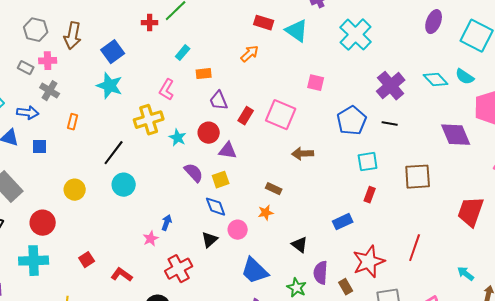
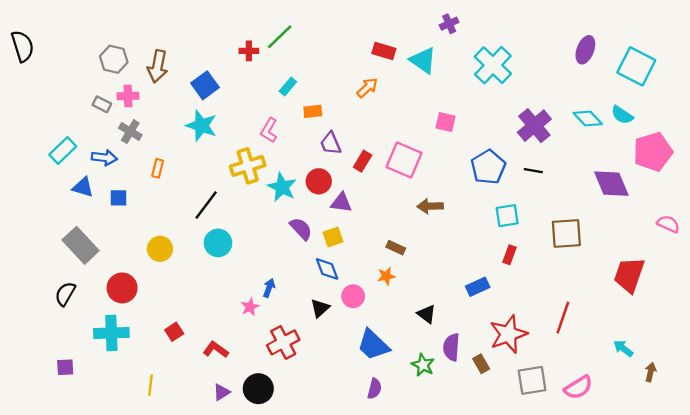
cyan star: (178, 138) -> (282, 187), size x1.4

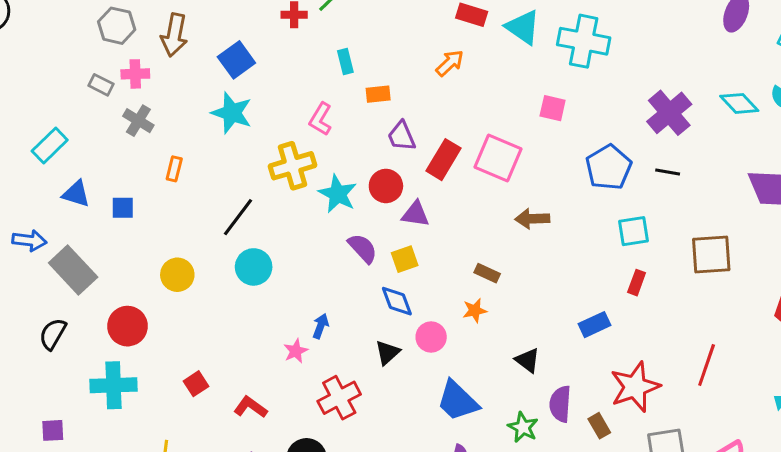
cyan cross: (493, 65) -> (584, 41), moved, turned -33
cyan rectangle: (288, 86) -> (345, 61), turned -54
blue arrow: (104, 158) -> (29, 240), moved
red rectangle: (363, 161) -> (444, 160), size x1.4

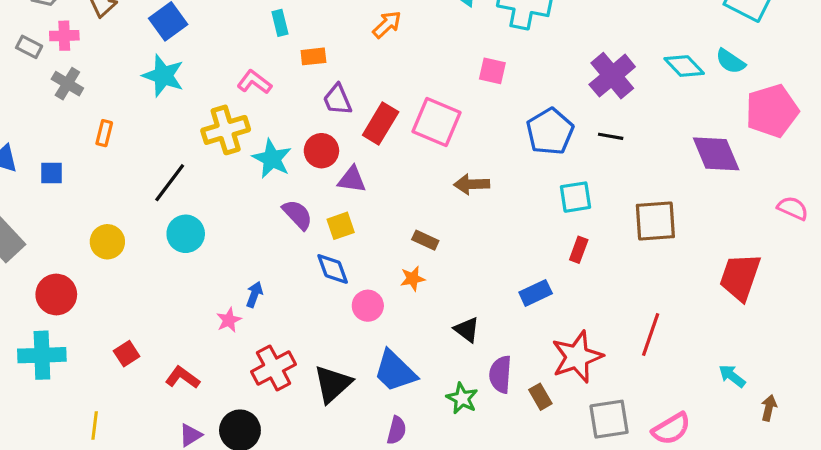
pink L-shape: (321, 119) -> (254, 82), turned 96
black triangle: (387, 353) -> (333, 384), moved, size x1.5

